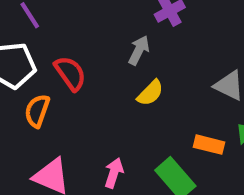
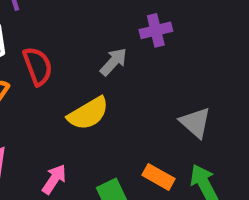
yellow semicircle: (150, 93) -> (88, 113), moved, size x1.4

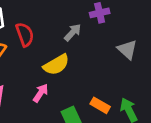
gray triangle: (195, 123) -> (127, 50), moved
pink arrow: (54, 179) -> (41, 93), moved

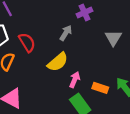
gray triangle: (127, 50) -> (113, 38), turned 30
pink arrow: (41, 93) -> (75, 80), moved

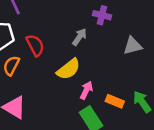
purple cross: (85, 13) -> (102, 15), turned 35
gray triangle: (113, 38) -> (133, 46), turned 42

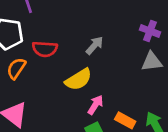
purple cross: (102, 15) -> (150, 31), moved
red semicircle: (35, 45) -> (45, 49), turned 115

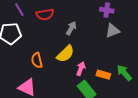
red semicircle: (45, 49) -> (45, 14), moved
orange semicircle: (16, 68) -> (37, 60), moved, turned -35

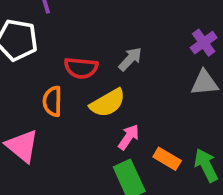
purple cross: (107, 10) -> (204, 43), turned 32
red semicircle: (45, 14) -> (81, 68), moved

